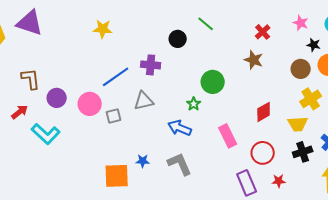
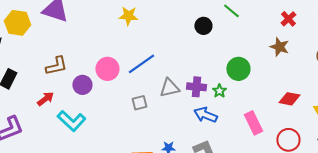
purple cross: (151, 65) -> (196, 87), moved
brown L-shape: (31, 79) -> (56, 66), turned 85
pink circle: (90, 104) -> (107, 69), moved
red diamond: (264, 112) -> (289, 99), turned 40

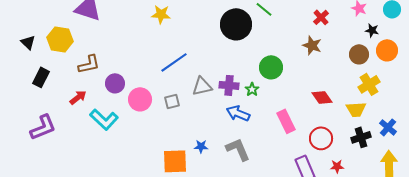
yellow hexagon: (17, 23) -> (60, 39), moved
black circle: (203, 26) -> (236, 24), size x1.8
pink circle: (107, 69) -> (140, 99), moved
red diamond: (289, 99) -> (322, 97), turned 45

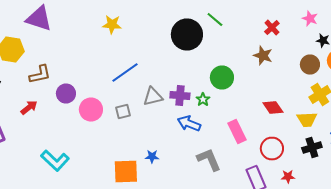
cyan L-shape: (104, 119) -> (55, 160), moved
gray L-shape: (238, 149) -> (209, 160), moved

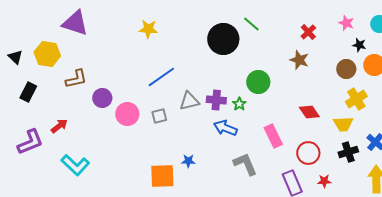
red arrow: (29, 108) -> (59, 126), moved
cyan L-shape: (55, 160) -> (75, 165), moved

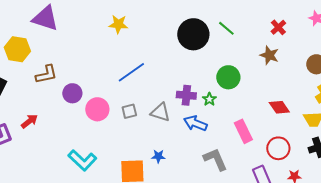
green line: (251, 24) -> (226, 28), moved
gray triangle: (189, 101) -> (160, 112), moved, turned 30
cyan L-shape: (75, 165) -> (82, 160), moved

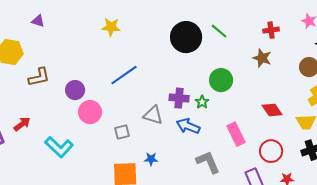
purple triangle: (45, 18) -> (38, 21), size x0.5
red cross: (278, 27) -> (271, 30), turned 35
purple circle: (72, 93) -> (75, 90), moved
gray square: (129, 111) -> (122, 132), moved
cyan L-shape: (82, 160) -> (59, 147), moved

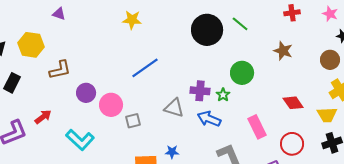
red cross: (271, 30) -> (292, 13), moved
purple circle: (75, 90) -> (86, 93), moved
gray square: (122, 132) -> (133, 121), moved

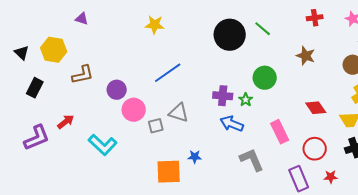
purple circle: (86, 93) -> (117, 90), moved
gray triangle: (174, 108) -> (179, 113), moved

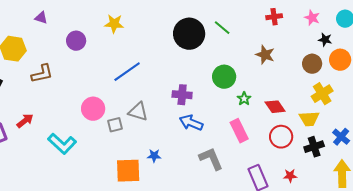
purple circle: (117, 90) -> (76, 41), moved
green star: (246, 100) -> (244, 99), moved
red circle: (315, 149) -> (281, 137), moved

